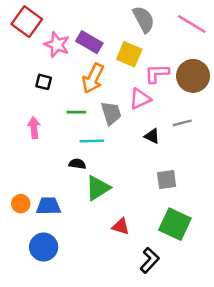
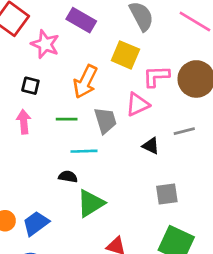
purple rectangle: (89, 42) -> (81, 20), moved
pink arrow: (34, 128) -> (24, 122), moved
blue trapezoid: (48, 206) -> (36, 223), turned -35

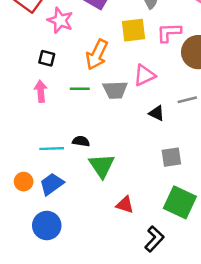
yellow square: (125, 55) -> (133, 30), turned -30
pink L-shape: (156, 76) -> (169, 33), moved
gray trapezoid: (105, 120) -> (115, 90), turned 105
cyan line: (84, 151) -> (52, 149), moved
green triangle: (91, 203) -> (102, 166), turned -32

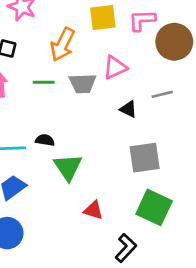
gray square: (171, 157) -> (145, 158), size x1.4

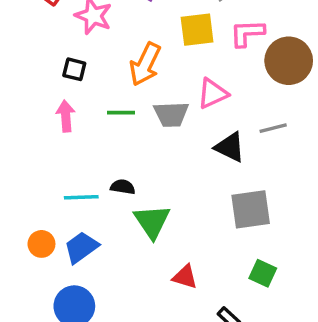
black triangle: (128, 109) -> (230, 147), size x1.4
green square: (154, 207) -> (263, 273), size x0.6

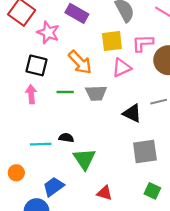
orange arrow: (145, 64) -> (80, 62), turned -70
black square: (74, 69) -> (36, 65), size x1.5
pink triangle: (213, 94) -> (122, 68), moved
blue trapezoid: (81, 247) -> (54, 187), moved

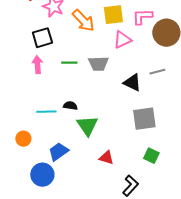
orange arrow: (80, 62) -> (83, 21), moved
black square: (36, 65) -> (42, 38), turned -30

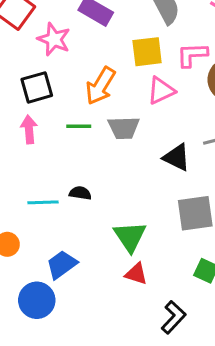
orange arrow: (83, 21) -> (100, 86), moved, turned 75
green triangle: (87, 126) -> (130, 237), moved

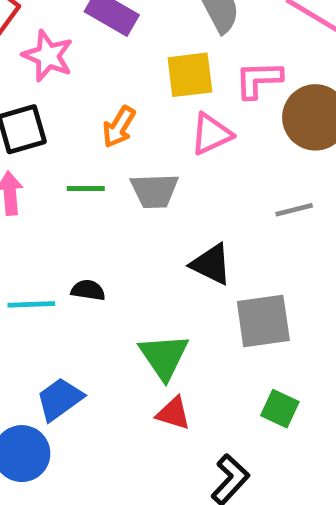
orange arrow: (100, 86) -> (119, 127), size x0.7
black triangle: (177, 157) -> (211, 264), moved

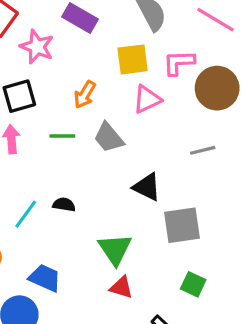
gray trapezoid: (154, 191) -> (109, 138), turned 52
cyan line: (31, 304) -> (26, 214), turned -52
blue trapezoid: (60, 399) -> (45, 278), turned 60

